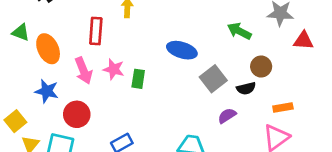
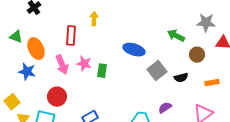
brown circle: (261, 67) -> (197, 55), moved
blue star: (47, 91) -> (27, 72), moved
orange rectangle: (283, 107) -> (212, 83), moved
purple semicircle: (227, 116) -> (165, 108), moved

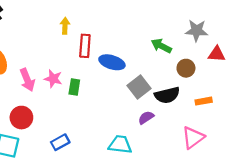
red rectangle: (71, 36) -> (85, 46), moved
black semicircle: (181, 78) -> (167, 95), size x1.5
purple semicircle: (165, 108) -> (146, 118), moved

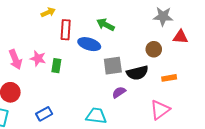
yellow arrow: (65, 26) -> (48, 12), turned 64
green arrow: (161, 46) -> (106, 25), moved
gray square: (139, 87) -> (113, 66), turned 30

